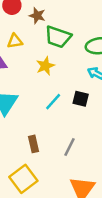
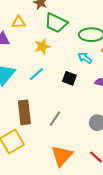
cyan line: (53, 102) -> (36, 74), moved
brown rectangle: (33, 144) -> (24, 112), size x1.6

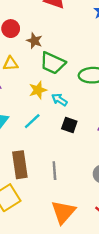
cyan arrow: (85, 58) -> (59, 100), moved
gray line: (55, 119) -> (54, 171), turned -35

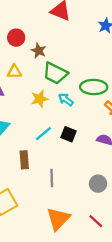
cyan arrow: (59, 100) -> (66, 100), moved
cyan line: (32, 121) -> (43, 134), moved
brown rectangle: (20, 165) -> (24, 160), moved, size x0.7

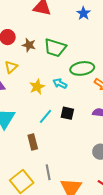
yellow triangle: (14, 72) -> (11, 67), turned -32
green trapezoid: (55, 73) -> (55, 48), moved
gray line: (52, 178) -> (48, 172), moved

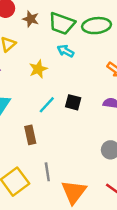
green ellipse: (82, 68) -> (96, 26), moved
cyan arrow: (60, 84) -> (66, 51), moved

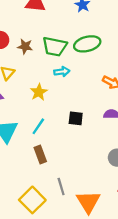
cyan arrow: (66, 51) -> (62, 72), turned 152
cyan line: (47, 105) -> (38, 126), moved

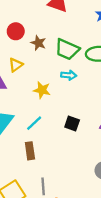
yellow star: (39, 92) -> (42, 90), turned 30

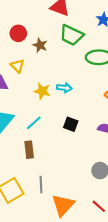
green trapezoid: (67, 49) -> (71, 35), moved
yellow triangle: (16, 65) -> (17, 66), turned -40
cyan arrow: (69, 75) -> (64, 88), moved

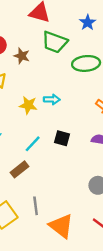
cyan line: (34, 123) -> (33, 144), moved
brown rectangle: (29, 150) -> (20, 169), turned 63
orange triangle: (63, 205) -> (61, 226), turned -30

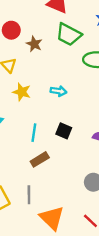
yellow star: (28, 105) -> (22, 92), moved
cyan line: (33, 144) -> (34, 133), turned -42
brown rectangle: (20, 169) -> (40, 159), moved

